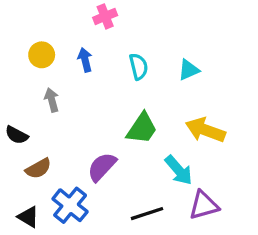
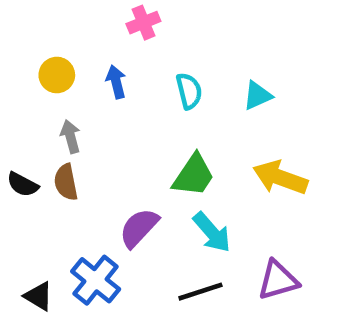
brown semicircle: (38, 168) -> (66, 182), moved, turned 108
cyan arrow: (179, 170) -> (212, 232), moved

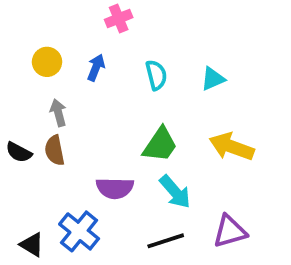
blue arrow: (116, 82) -> (96, 68), turned 36
purple semicircle: (139, 228) -> (115, 188), turned -132

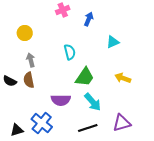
blue arrow: (96, 68) -> (89, 19), moved
cyan semicircle: (156, 75) -> (70, 52), moved
yellow arrow: (232, 147) -> (123, 78), size x0.7
black triangle: (32, 245) -> (17, 130), turned -48

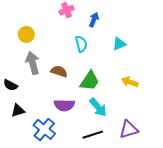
cyan semicircle: (70, 52) -> (81, 44), moved
gray arrow: (31, 60) -> (33, 63), size x1.5
brown semicircle: (29, 80) -> (59, 71), moved, turned 119
black triangle: (17, 130) -> (18, 110), moved

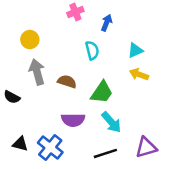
yellow arrow: (130, 82) -> (139, 74), moved
black triangle: (18, 110) -> (20, 144), moved, turned 32

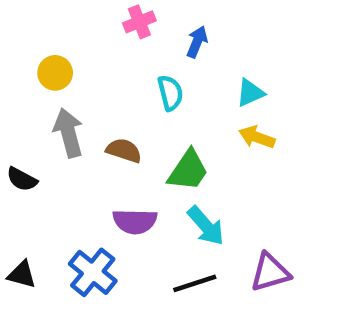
black triangle: (20, 144) -> (22, 275), moved

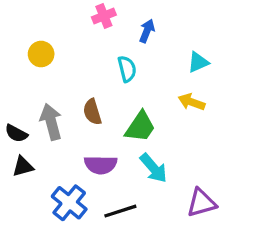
cyan triangle: (250, 93) -> (198, 62), moved
gray arrow: (68, 133) -> (51, 122), moved
brown semicircle: (124, 150) -> (92, 112), turned -125
black triangle: (22, 275) -> (23, 166), moved, turned -30
black line: (195, 283) -> (120, 211), moved

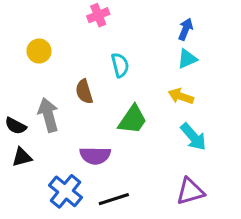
blue arrow: (147, 31) -> (186, 29), moved
brown semicircle: (92, 112) -> (84, 92), moved
cyan arrow: (153, 168) -> (193, 137), moved

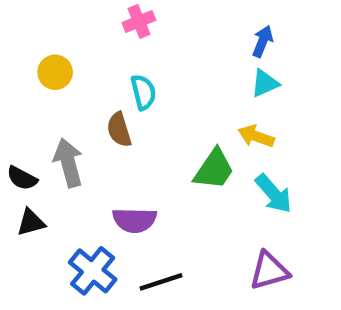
cyan semicircle: (120, 65) -> (143, 92), moved
green trapezoid: (133, 120) -> (214, 169), moved

